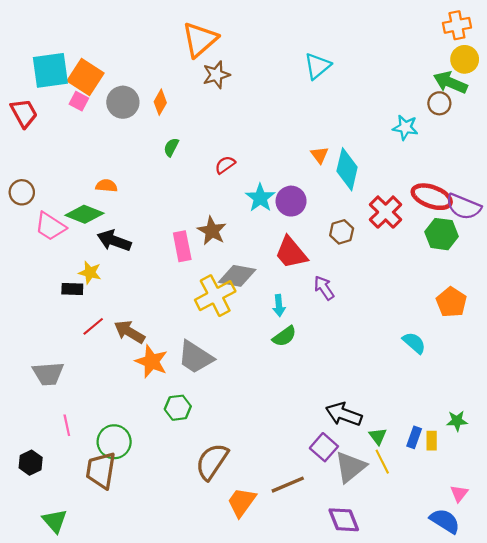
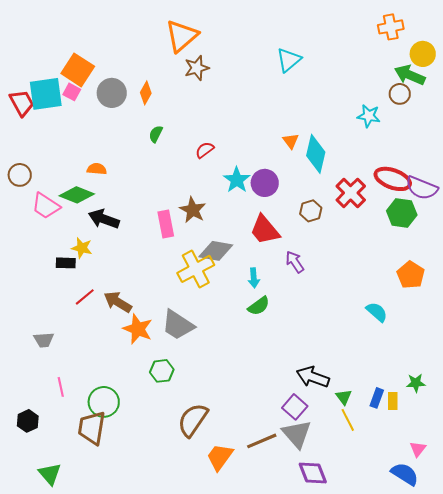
orange cross: (457, 25) -> (391, 27), moved
cyan square: (50, 70) -> (46, 94), moved
gray trapezoid: (48, 374) -> (44, 340), size x0.7
gray triangle: (350, 467) -> (297, 434), moved, turned -32

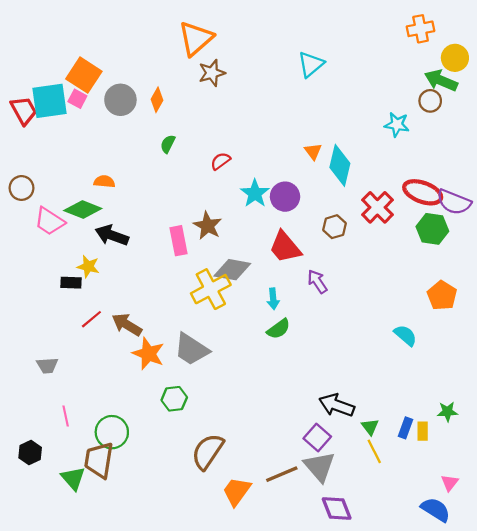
green triangle: (50, 474) -> (73, 478), moved

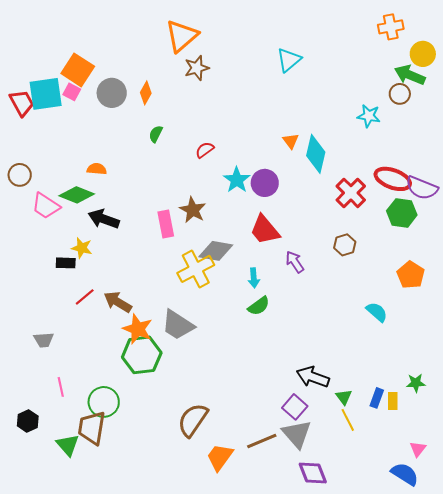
brown hexagon: (334, 227) -> (345, 245), moved
green hexagon: (174, 399) -> (142, 355), moved, size x1.6

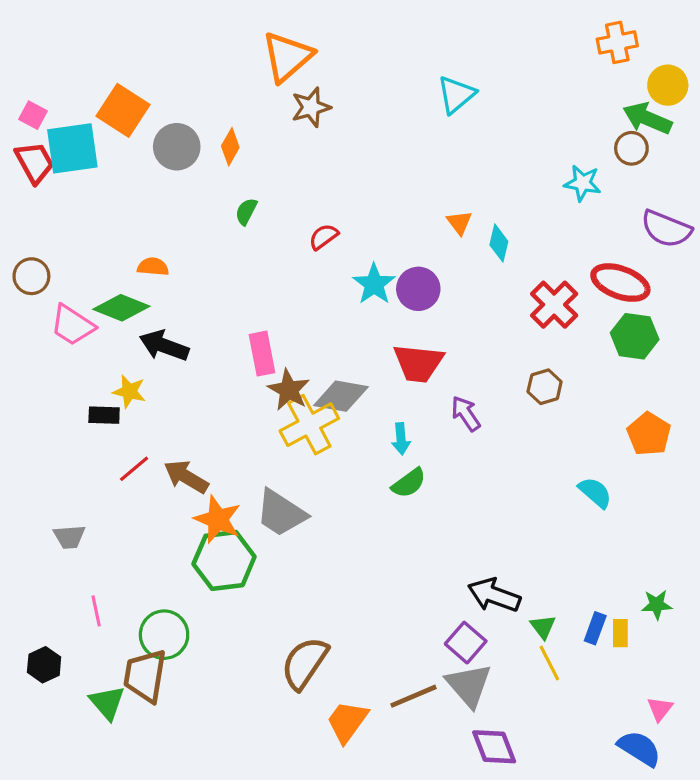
pink square: (72, 92) -> (33, 115), moved
cyan diamond: (316, 154) -> (499, 243), size x0.6
purple semicircle: (422, 188) -> (666, 229), moved
brown star: (193, 210) -> (289, 390), moved
red trapezoid: (265, 230) -> (418, 363), turned -44

